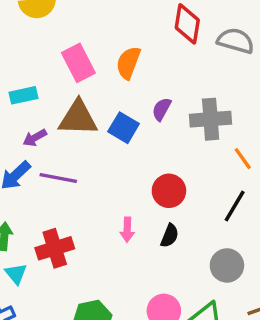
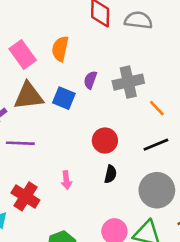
black line: (235, 206) -> (156, 145), turned 45
pink arrow: (127, 230) -> (66, 180), moved
red cross: (55, 248) -> (25, 196), turned -32
gray circle: (227, 265) -> (157, 190), size x1.4

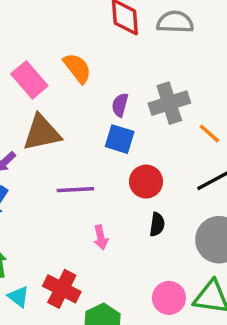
orange semicircle: (60, 49) -> (77, 68), turned 135
blue square: (64, 98) -> (120, 139), moved
purple line: (20, 143) -> (75, 190), moved
red cross: (25, 196) -> (62, 289), moved

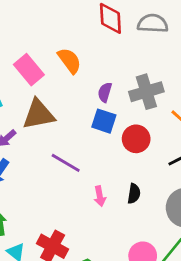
red circle: (146, 182) -> (136, 139), moved
purple line: (75, 190) -> (66, 163), turned 32
pink arrow: (101, 237) -> (100, 196), moved

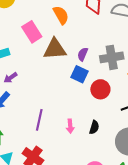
orange semicircle: (69, 61) -> (61, 15), moved
brown triangle: (38, 114) -> (55, 49), moved
purple line: (66, 163) -> (39, 120), moved, turned 65

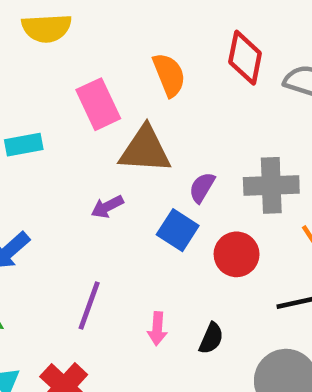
purple semicircle: (83, 54) -> (202, 187), moved
blue square: (80, 74) -> (178, 230), moved
purple arrow: (11, 78) -> (107, 207), moved

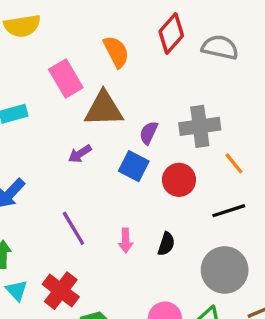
red diamond: (245, 58) -> (171, 33), turned 36
purple line: (89, 305) -> (73, 228), turned -45

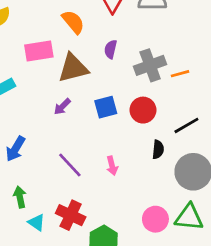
pink rectangle: (66, 78) -> (39, 51), turned -56
purple semicircle: (149, 133) -> (111, 49), moved
orange line: (234, 163) -> (180, 74), moved, turned -54
blue square: (134, 166) -> (106, 107), turned -30
black semicircle: (166, 244) -> (158, 149), moved

